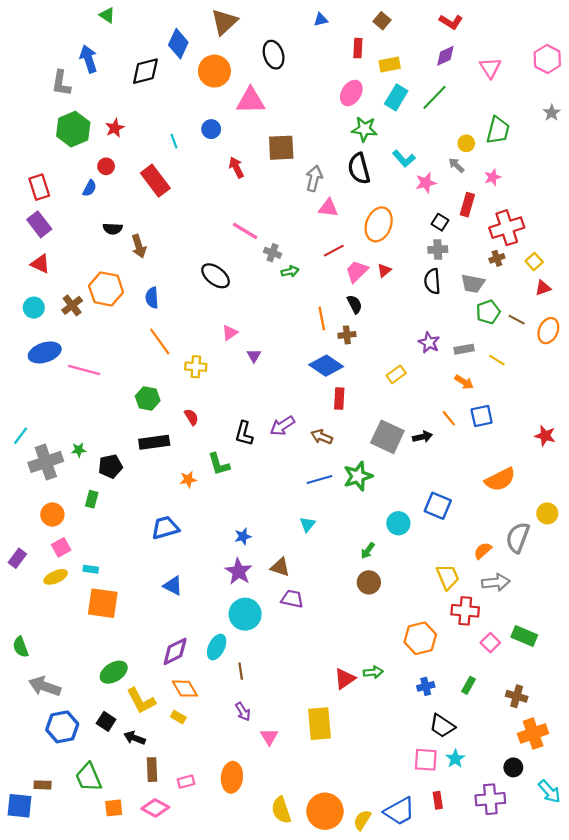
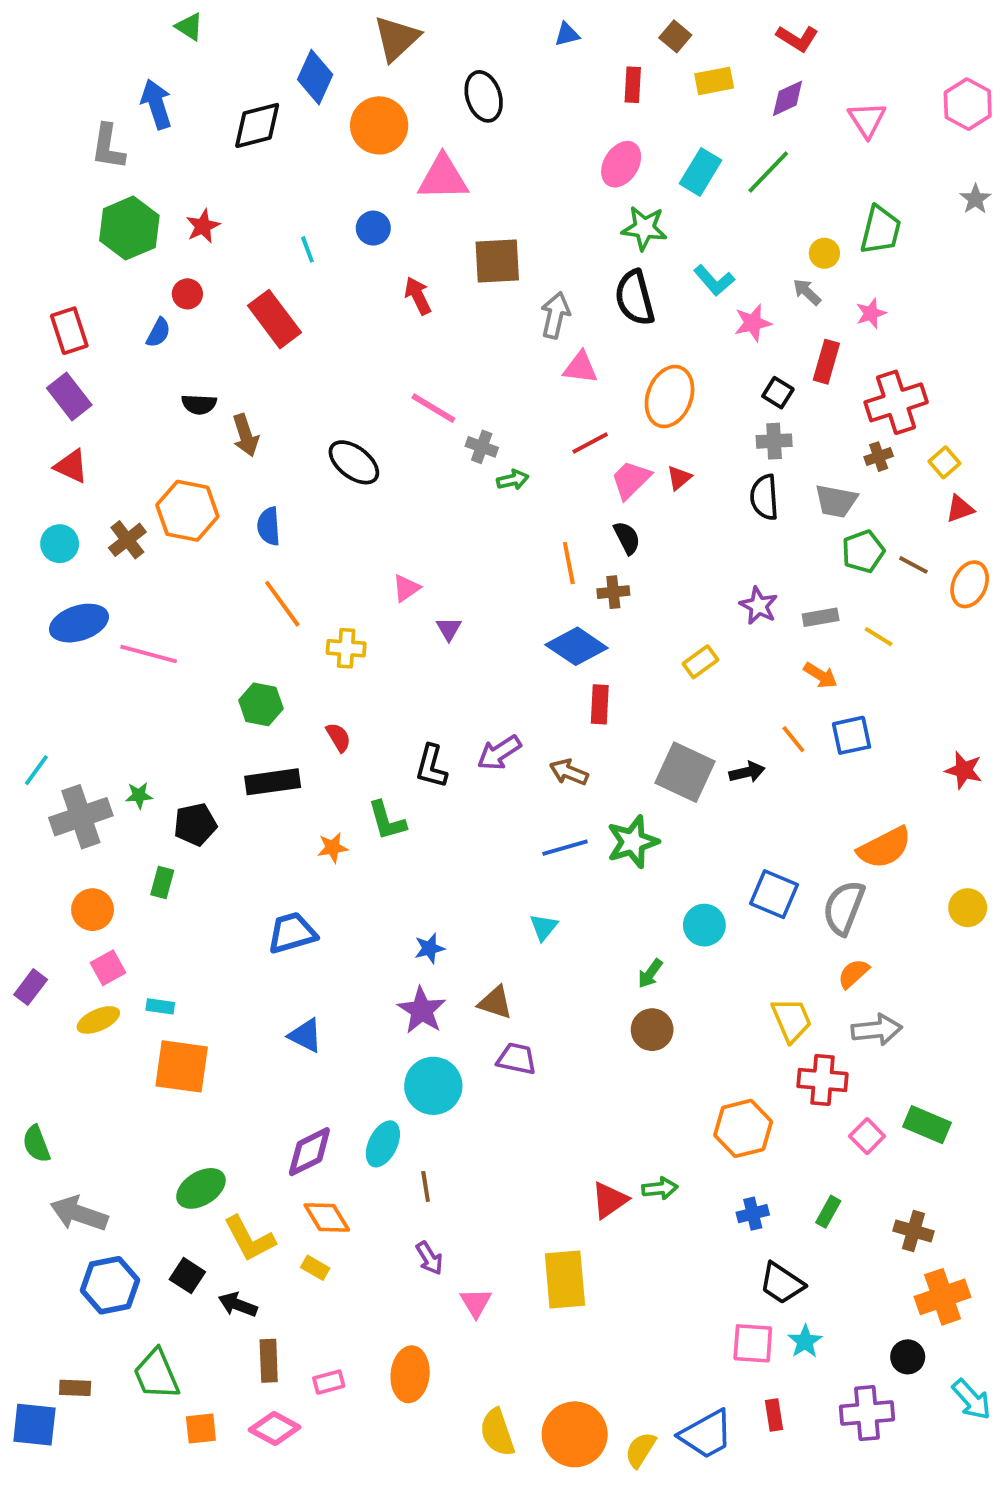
yellow rectangle: (390, 64) -> (714, 81), moved
black ellipse: (216, 276) -> (354, 462), moved
gray semicircle: (518, 537) -> (844, 908), moved

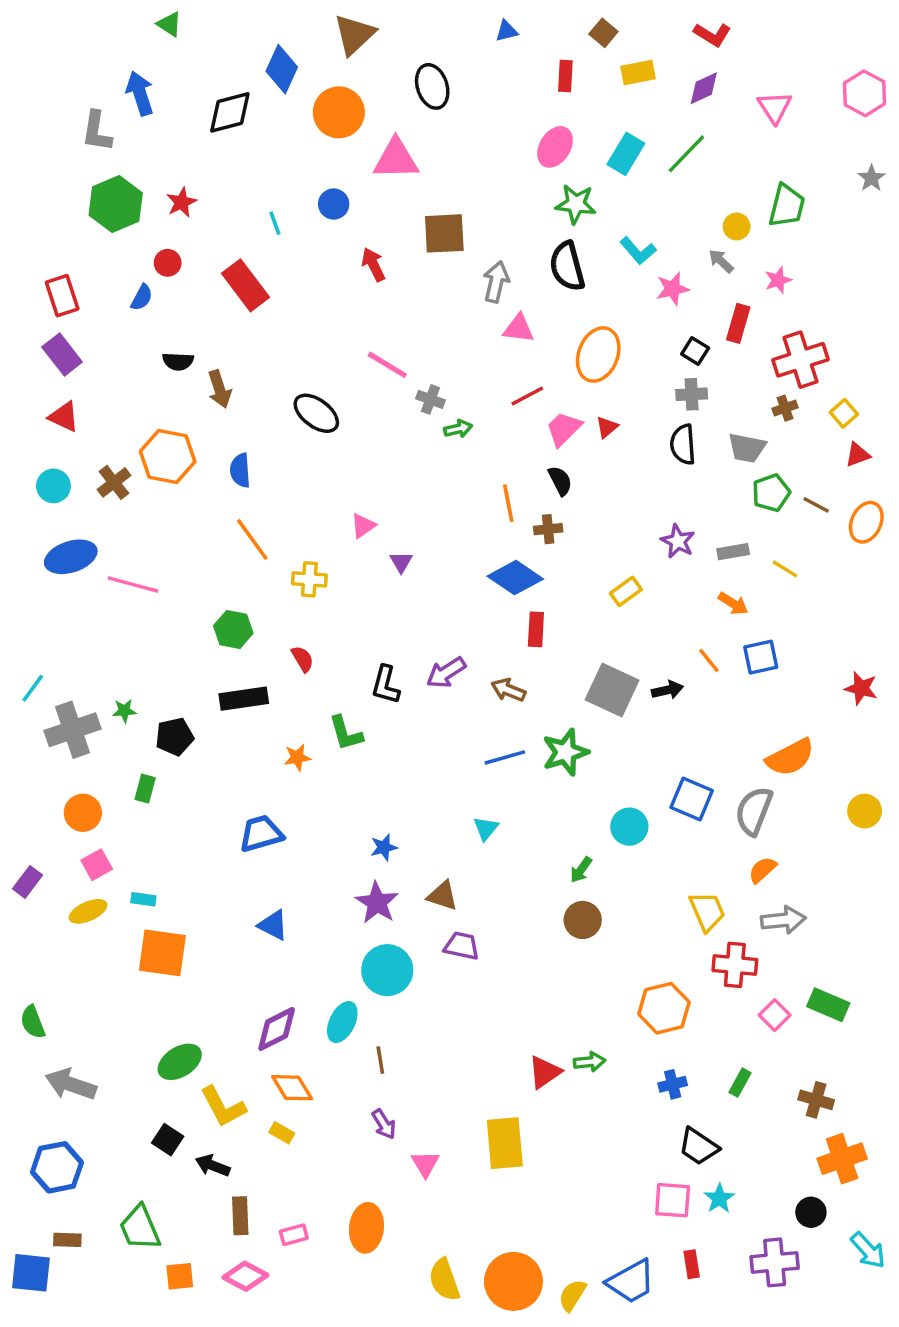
blue hexagon: (110, 1285) -> (57, 1167), moved

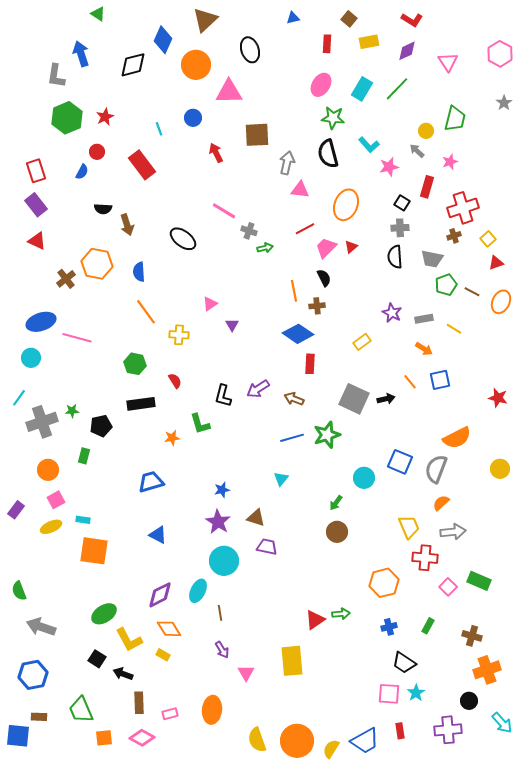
cyan circle: (53, 486) -> (31, 358), moved

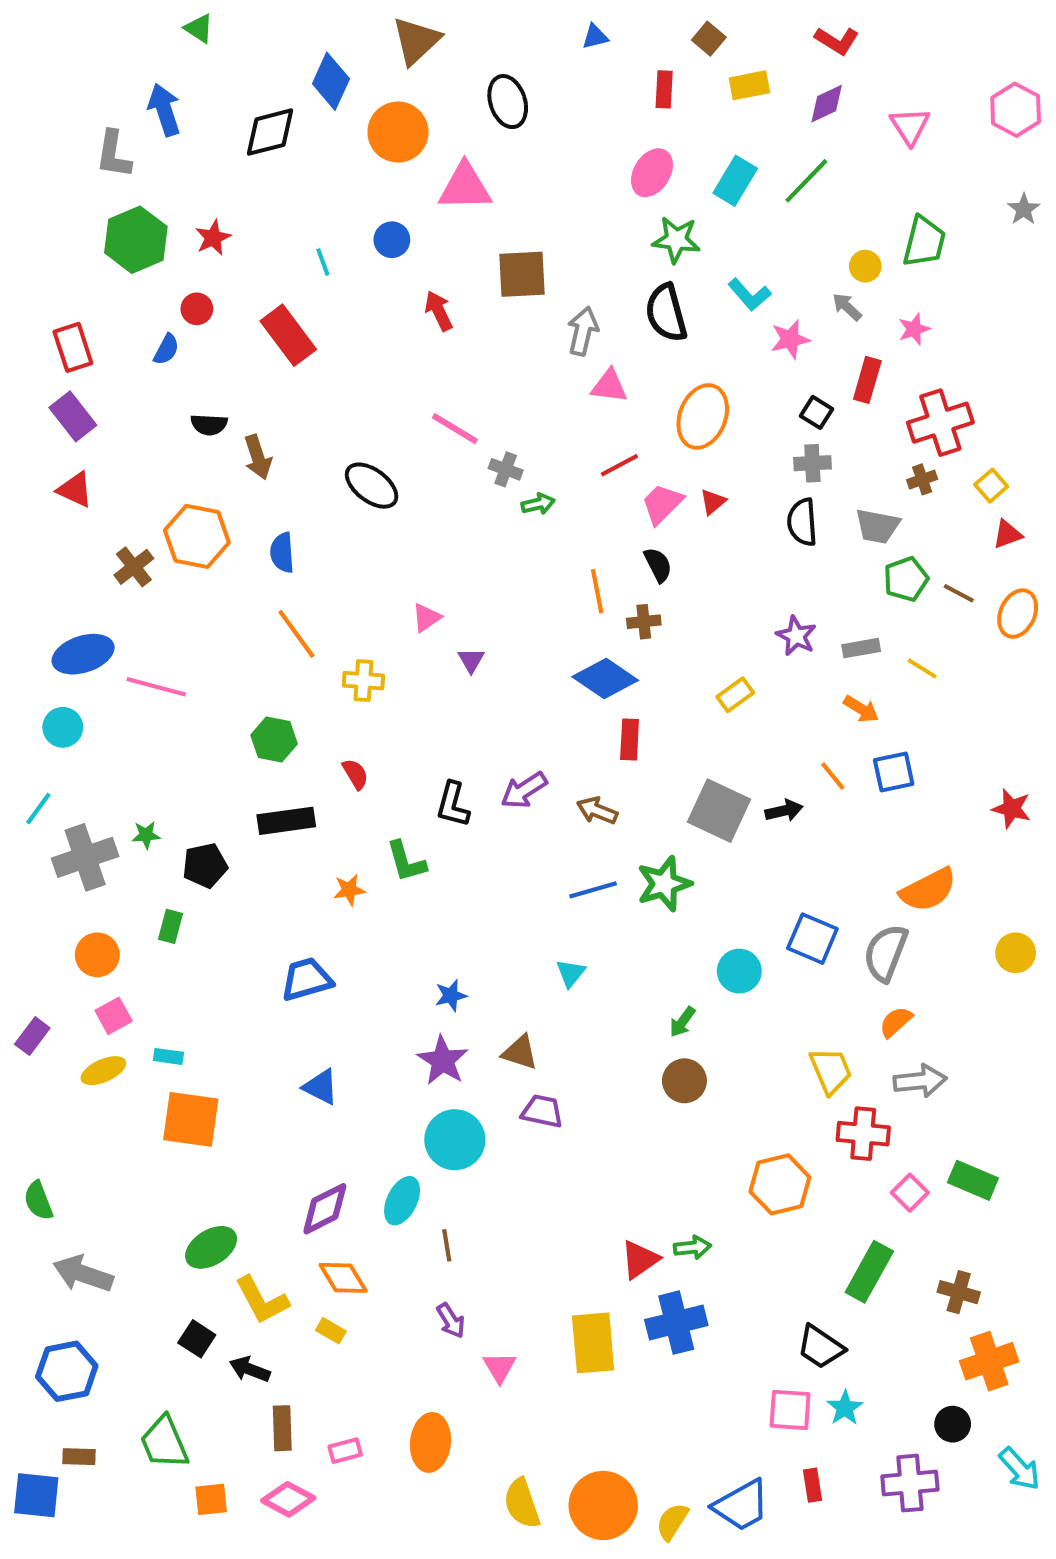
green rectangle: (428, 626) -> (869, 1272), size x1.8
blue cross: (389, 627) -> (676, 1323), moved, size x1.8

